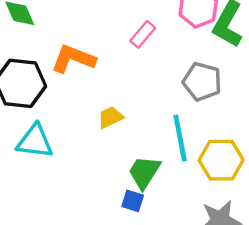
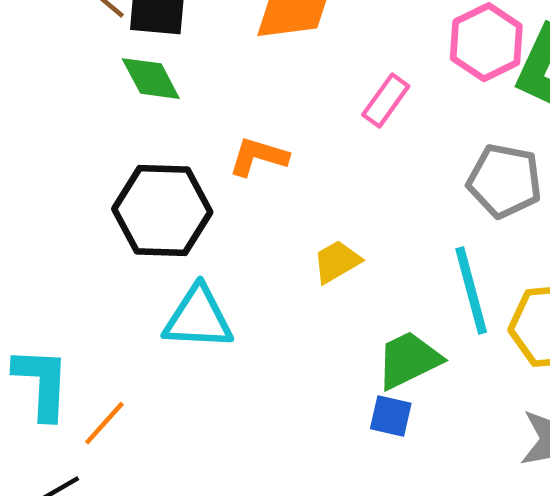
orange L-shape: (73, 59) -> (258, 157), size x0.7
green trapezoid: (144, 172) -> (409, 360), turned 36

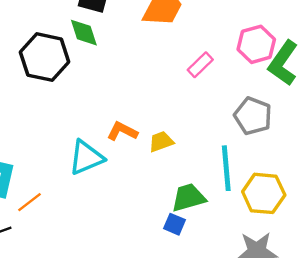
orange L-shape: (258, 157) -> (122, 131), moved
black hexagon: (162, 210) -> (45, 57), moved
cyan triangle: (198, 318) -> (86, 157), turned -36

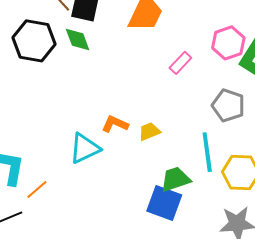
black hexagon: (45, 57) -> (34, 41), moved
blue square: (174, 224) -> (164, 203), size x1.8

